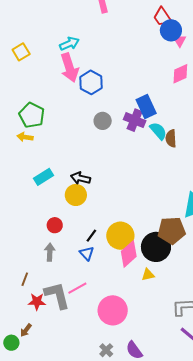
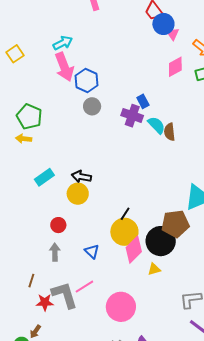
blue rectangle: (146, 106) -> (143, 101), size x0.6
gray circle: (103, 121) -> (92, 106), moved
black line: (91, 236) -> (125, 214), moved

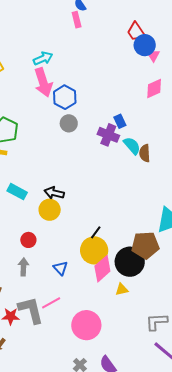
cyan rectangle: (44, 177) -> (17, 192), turned 60

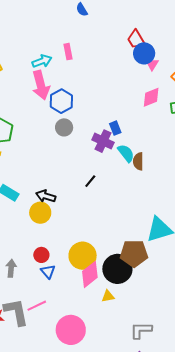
pink rectangle: (77, 20) -> (68, 52), moved
black line: (96, 232) -> (90, 181), moved
red circle: (28, 240) -> (41, 255), moved

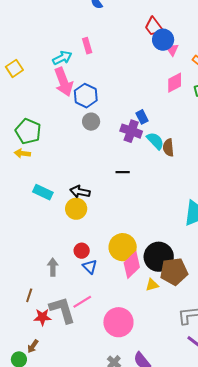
black line: (90, 181) -> (123, 172), turned 56
brown pentagon: (134, 253) -> (174, 272), moved

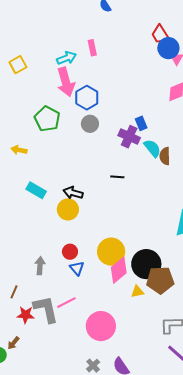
green pentagon: (28, 131) -> (47, 119), moved

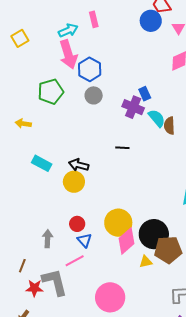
blue circle: (168, 48) -> (151, 21), moved
green pentagon: (47, 119) -> (51, 92), turned 30
pink line: (66, 303) -> (75, 261), moved

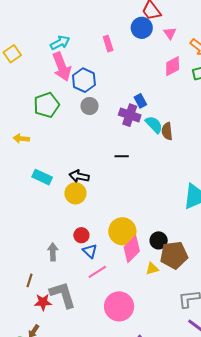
pink rectangle: (94, 19) -> (108, 44), moved
black circle: (154, 234) -> (159, 240), size x0.6
pink line: (75, 261) -> (97, 272), moved

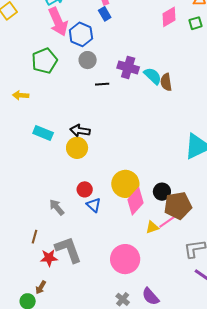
blue rectangle: (140, 101) -> (105, 14), moved
black line: (122, 156) -> (102, 84), moved
gray arrow: (53, 252) -> (57, 207), turned -36
yellow triangle: (152, 269) -> (152, 227), moved
pink line: (97, 272) -> (168, 221), moved

